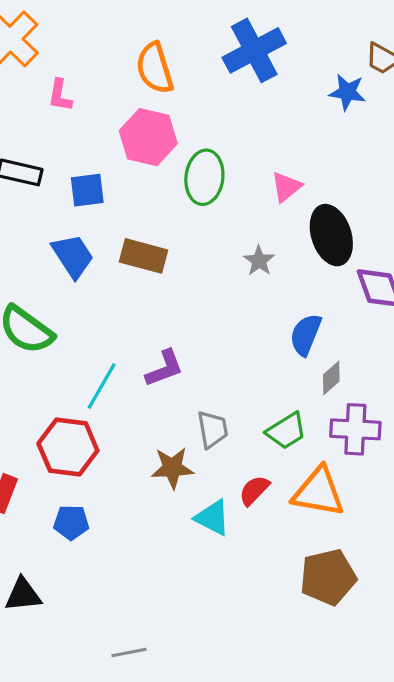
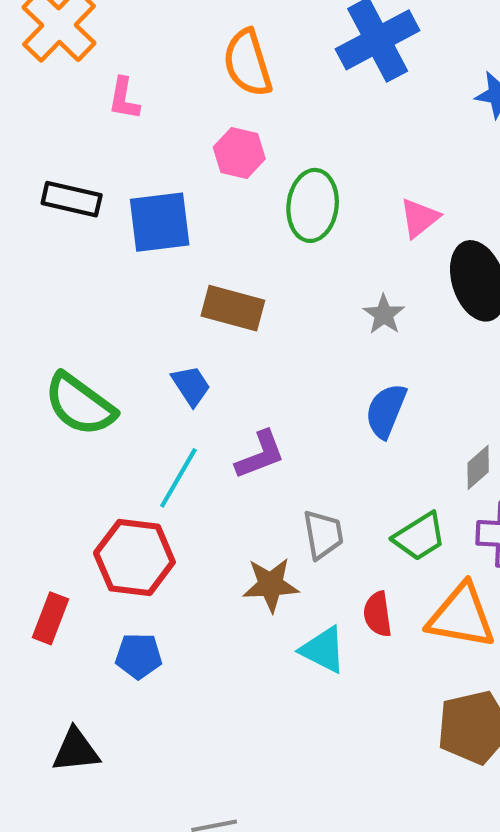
pink hexagon: (148, 137) -> (239, 153), size x0.7
blue square: (87, 190) -> (160, 222), size x1.4
blue trapezoid: (73, 256) -> (191, 386), moved, size x0.7
blue semicircle: (306, 335) -> (386, 411), moved
red semicircle: (254, 490) -> (378, 614), turned -52

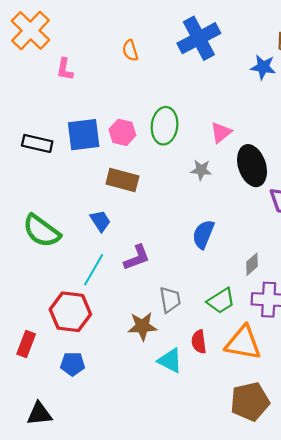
orange semicircle: (248, 63) -> (130, 50), size x0.6
pink hexagon: (239, 153) -> (122, 132), moved
black rectangle: (72, 199) -> (37, 143), moved
gray star: (384, 314) -> (201, 170), moved, turned -30

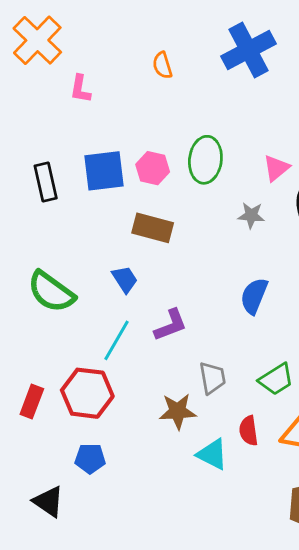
black rectangle: (37, 143) -> (46, 182), turned 64
red rectangle: (26, 344) -> (32, 402), moved
black triangle: (39, 414) -> (48, 502), moved, turned 40

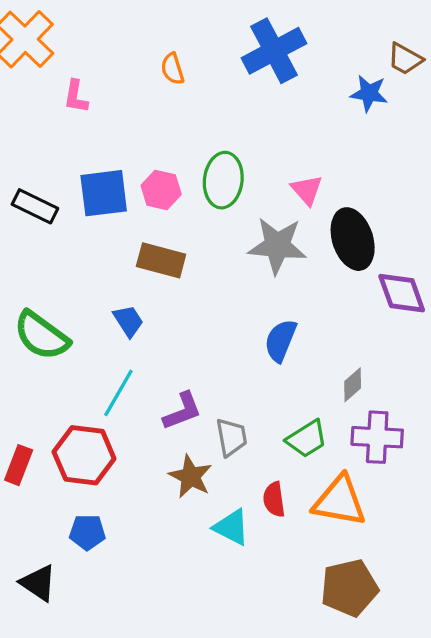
pink triangle: (276, 168) -> (307, 190), turned -32
black rectangle: (46, 182) -> (35, 206), turned -51
gray star: (251, 215) -> (277, 246), size x1.8
purple L-shape: (171, 325) -> (182, 411), moved
brown star: (178, 411) -> (190, 476), turned 30

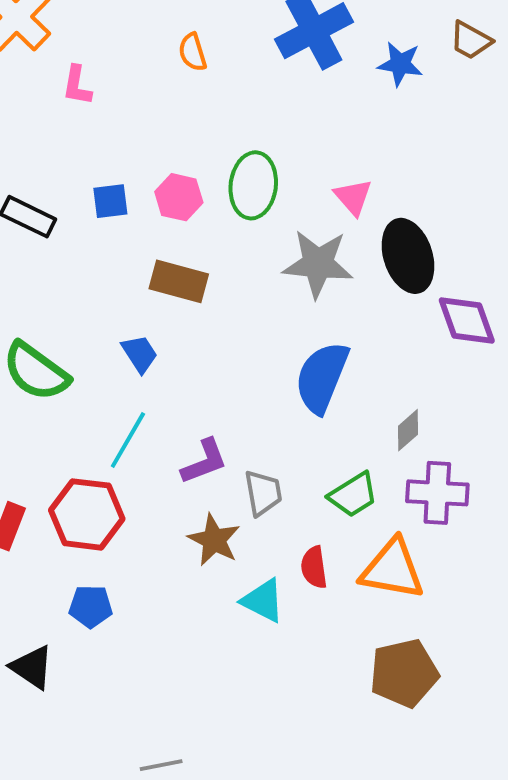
blue star: (369, 93) -> (400, 64), moved
blue square: (104, 193) -> (110, 201), size x0.6
blue semicircle: (281, 341) -> (322, 377), size x1.4

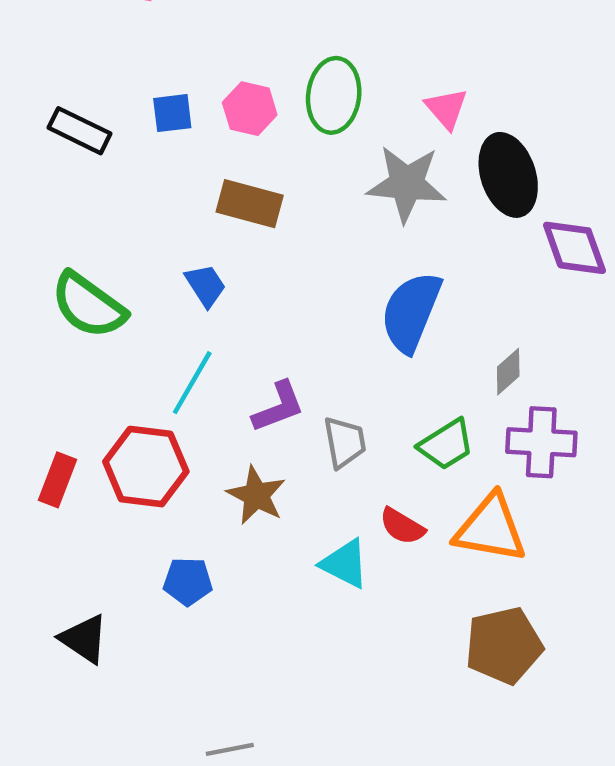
brown star: (214, 540) -> (256, 495), moved
red semicircle: (314, 567) -> (402, 526), turned -51
blue pentagon: (91, 606) -> (188, 581), moved

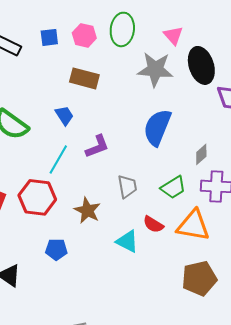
purple L-shape: (278, 407) -> (97, 146), moved

